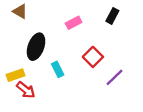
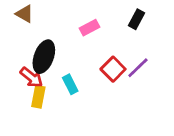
yellow rectangle: (16, 75) -> (38, 97), moved, turned -60
purple line: (115, 77) -> (138, 68), moved
red arrow: (26, 90) -> (31, 77), moved

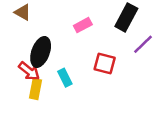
black rectangle: (137, 19) -> (126, 17), size x1.5
purple line: (138, 68) -> (143, 44), moved
red square: (113, 69) -> (105, 63), turned -30

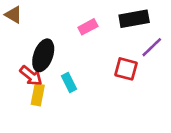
brown triangle: (23, 12) -> (13, 15), moved
black rectangle: (126, 17) -> (134, 19), turned 52
red square: (105, 63) -> (126, 69), moved

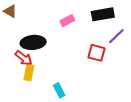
black ellipse: (43, 55) -> (33, 42), turned 65
cyan rectangle: (69, 82) -> (59, 90), moved

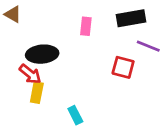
pink rectangle: (67, 21) -> (86, 26), turned -56
purple line: (116, 36) -> (148, 46), turned 66

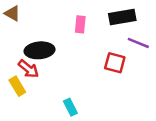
yellow rectangle: (37, 93) -> (17, 86), moved, turned -42

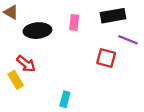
black ellipse: (40, 50) -> (37, 31), moved
cyan rectangle: (70, 107) -> (65, 99), turned 42

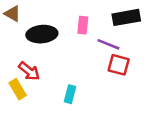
purple line: (128, 40) -> (108, 44), moved
cyan rectangle: (65, 99) -> (70, 94), moved

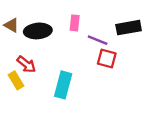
brown triangle: (12, 14) -> (11, 25), moved
black rectangle: (126, 17) -> (129, 28), moved
cyan rectangle: (70, 94) -> (63, 85), size x1.6

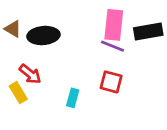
pink rectangle: (75, 23) -> (114, 25), moved, size x1.6
red square: (107, 59) -> (111, 82), moved
cyan rectangle: (63, 85) -> (73, 98), size x0.6

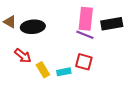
yellow rectangle: (18, 93) -> (43, 70), moved
cyan rectangle: (73, 98) -> (64, 72), moved, turned 64

